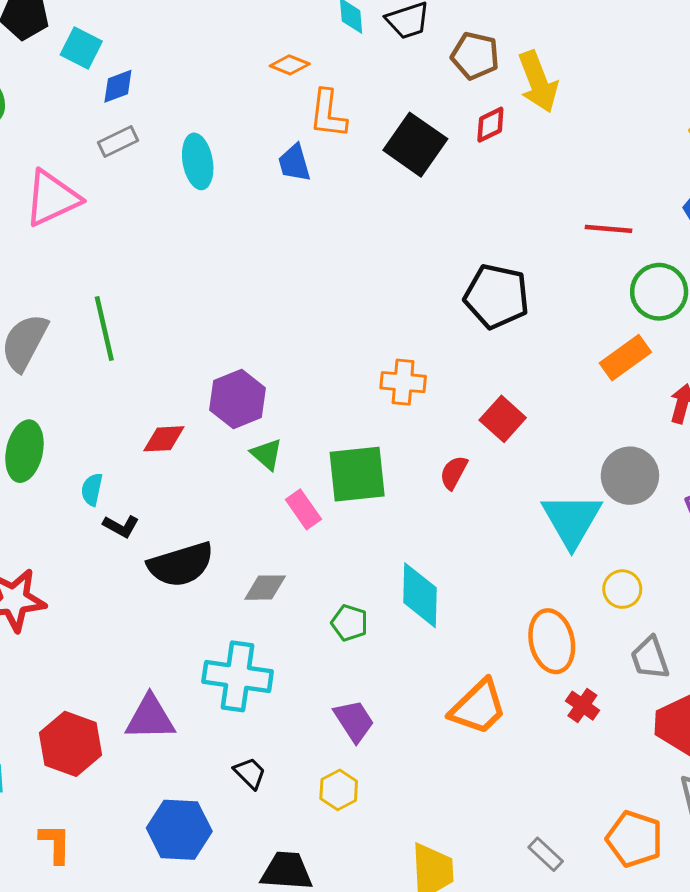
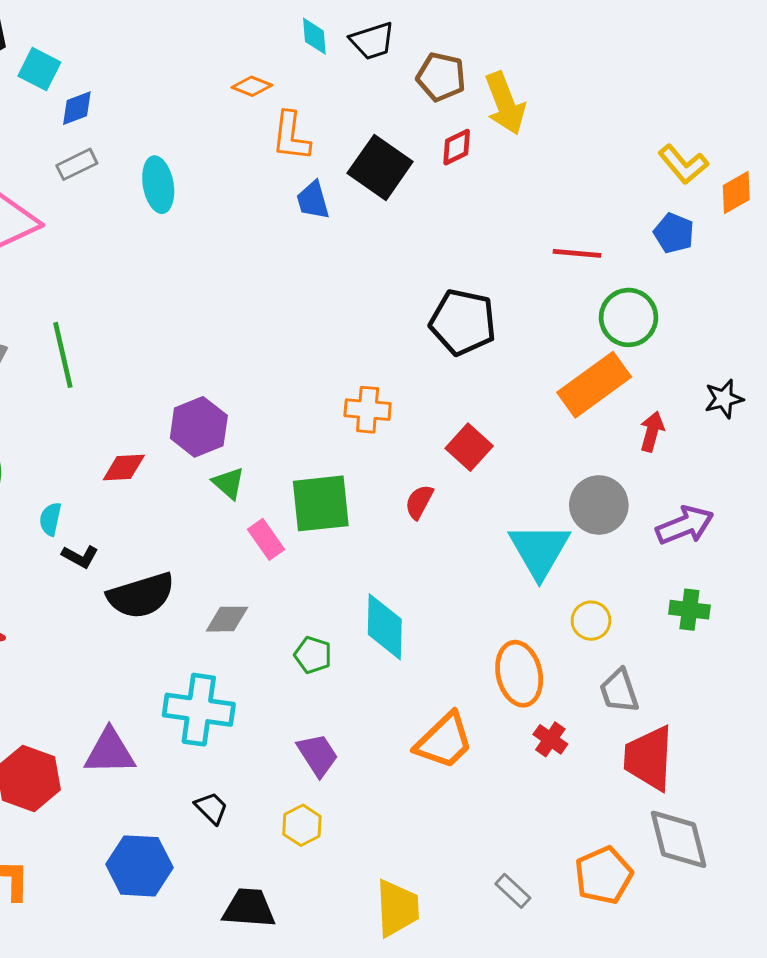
blue trapezoid: (294, 163) -> (313, 200), moved
orange rectangle: (625, 358) -> (594, 385), size x1.4
orange pentagon: (635, 839) -> (604, 875), turned 30

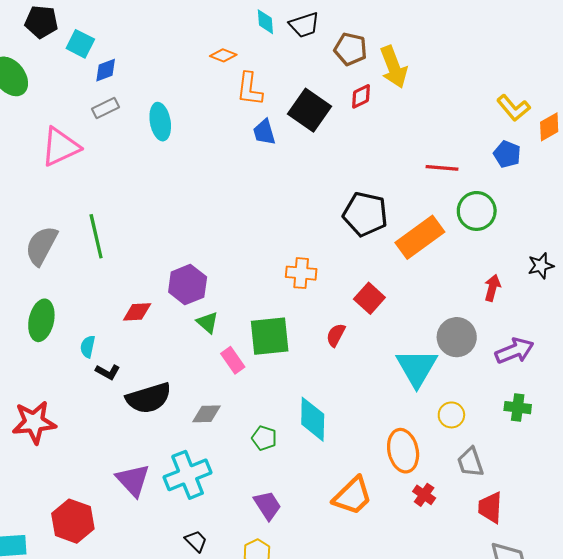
orange rectangle: (594, 385) -> (420, 237), moved
cyan cross: (199, 710) -> (188, 475), turned -30
purple triangle: (110, 752) -> (133, 480), moved, turned 48
red trapezoid: (649, 758) -> (490, 507), size x0.7

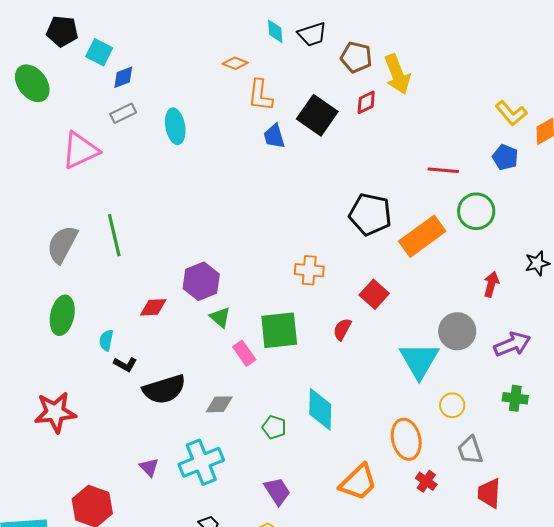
purple triangle: (133, 480) -> (149, 467), size x0.6

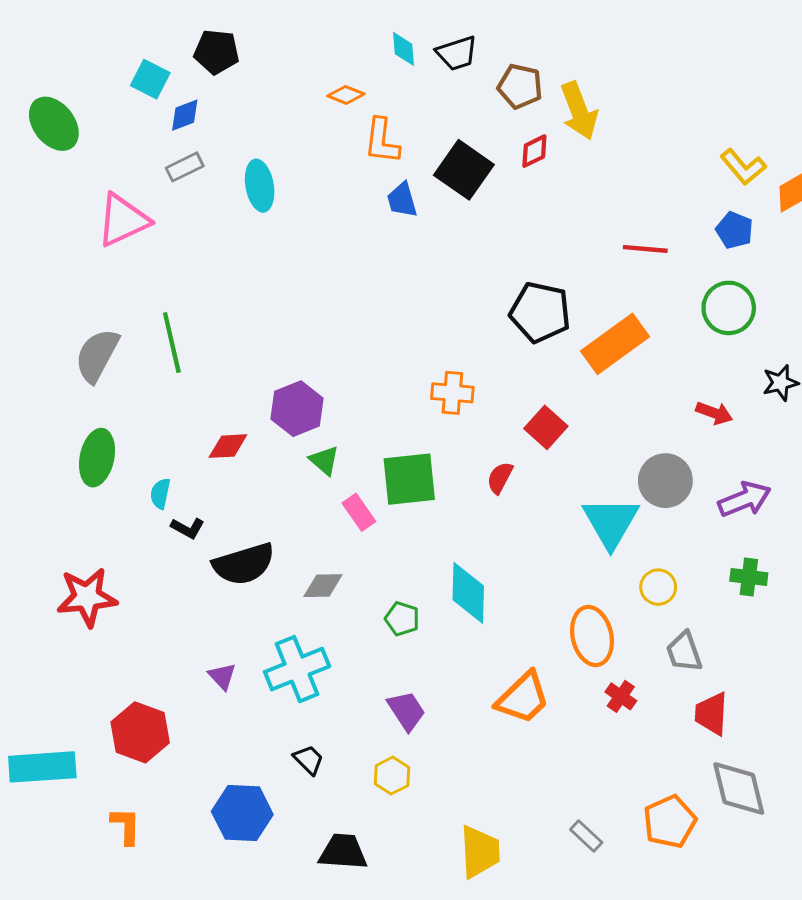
black pentagon: (62, 31) -> (216, 52), moved
green circle: (476, 211) -> (729, 308), moved
red arrow: (491, 284) -> (714, 413), turned 95

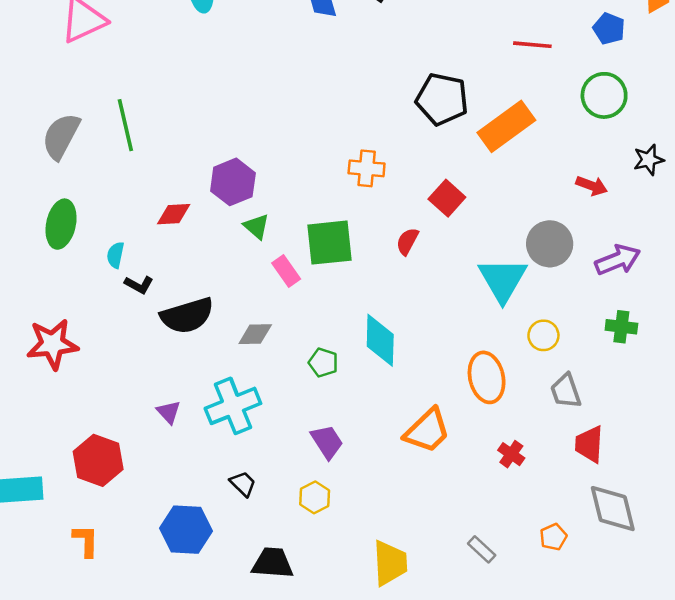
red cross: (621, 696) -> (511, 454), moved
orange pentagon: (670, 822) -> (553, 537), size x0.6

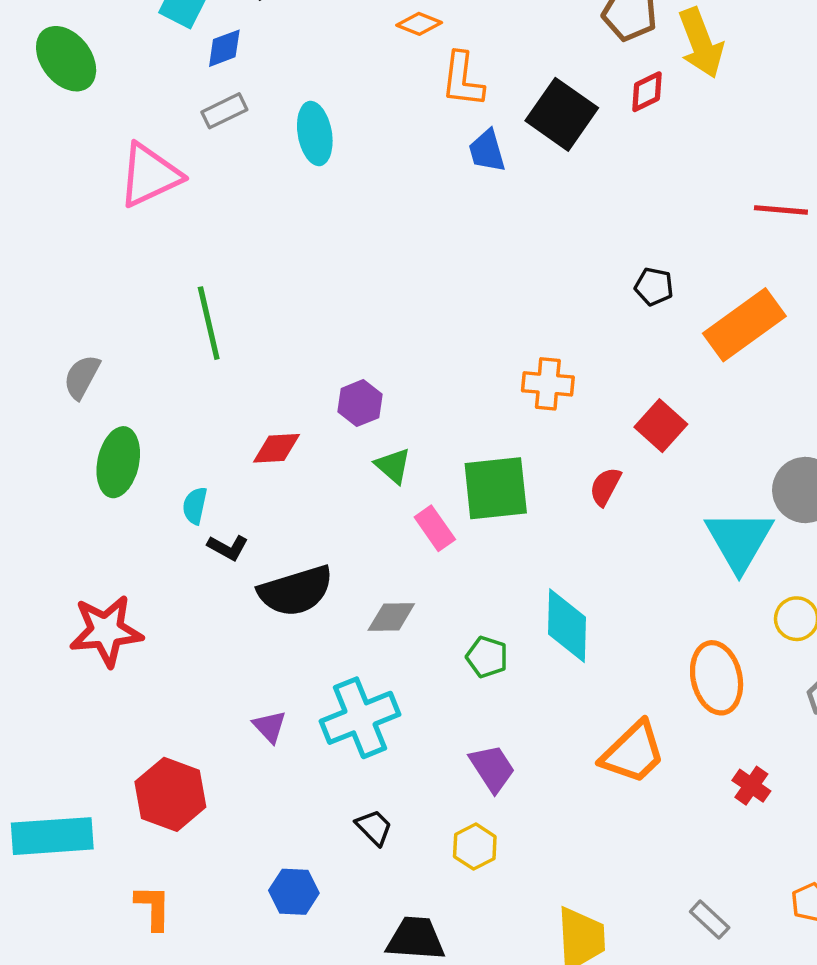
black pentagon: (442, 99) -> (654, 287), size x0.5
gray semicircle: (61, 136) -> (82, 377), moved, size x0.7
purple hexagon: (233, 182) -> (360, 403), size x0.7
blue hexagon: (186, 530) -> (294, 892), size x0.7

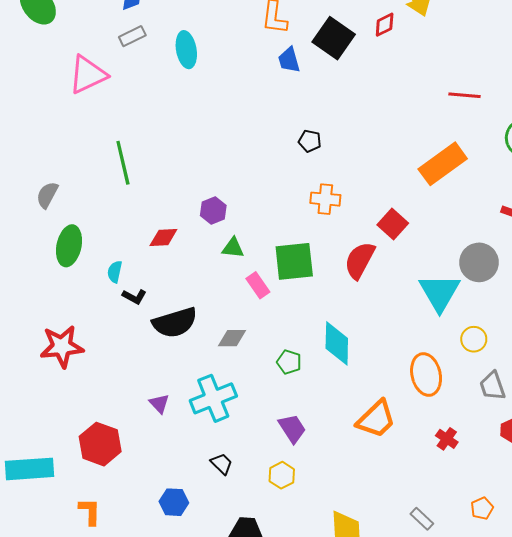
black pentagon: (654, 287) -> (310, 141), moved
green triangle: (393, 466) -> (233, 248), turned -35
red semicircle: (605, 487) -> (360, 260), size x1.6

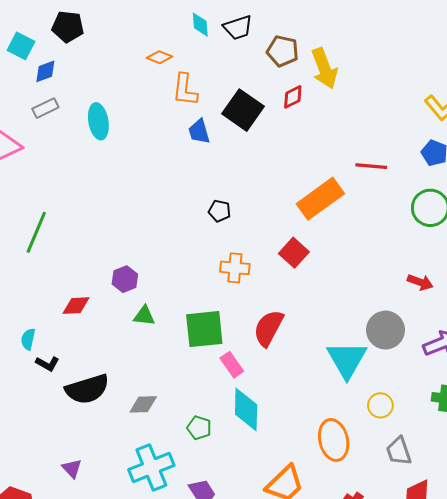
green line: (123, 163) -> (36, 232), turned 36
orange rectangle: (443, 164) -> (320, 199), moved
red square: (393, 224) -> (294, 253), moved
pink rectangle: (258, 285) -> (232, 365), moved
cyan cross: (213, 398) -> (151, 467), moved

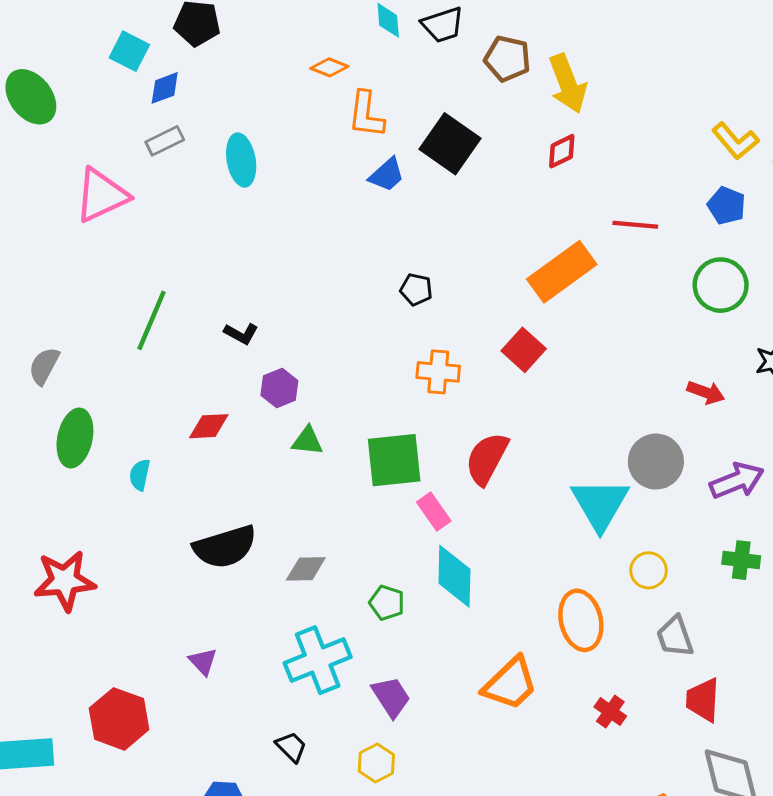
red diamond: (293, 97) -> (562, 151), moved
blue trapezoid: (199, 131) -> (387, 175), turned -116
black L-shape: (47, 364) -> (241, 334), moved

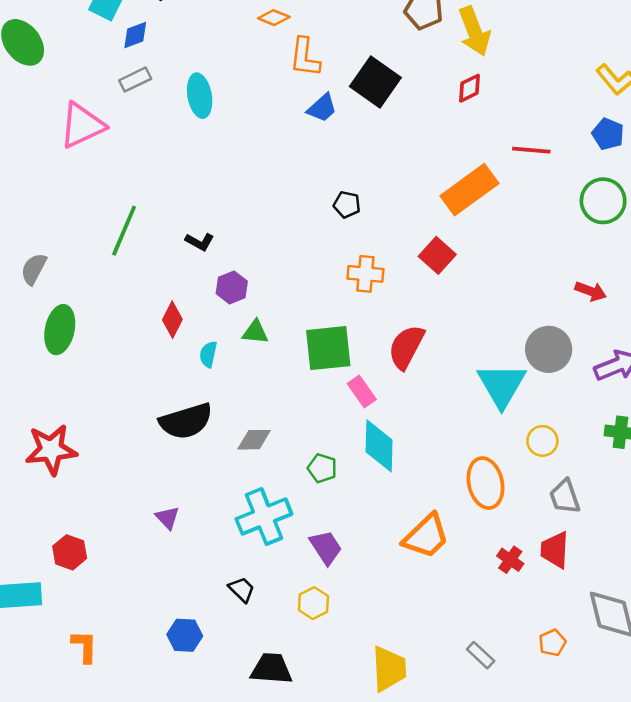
red diamond: (209, 426) -> (172, 320), turned -60
cyan semicircle: (140, 475) -> (208, 354), moved
red trapezoid: (703, 700) -> (555, 550), moved
red hexagon: (119, 719) -> (70, 552), moved, size x0.7

